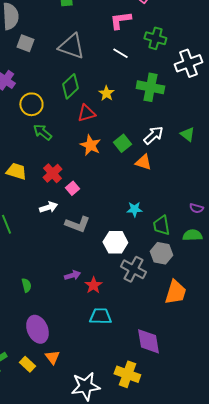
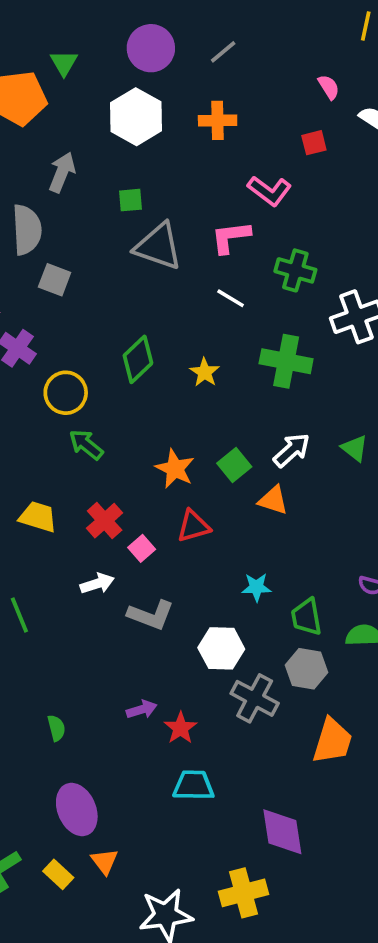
gray triangle: (71, 46) -> (158, 246), moved
red triangle: (86, 113) -> (193, 526), moved
yellow cross: (127, 374) -> (243, 893), turned -35

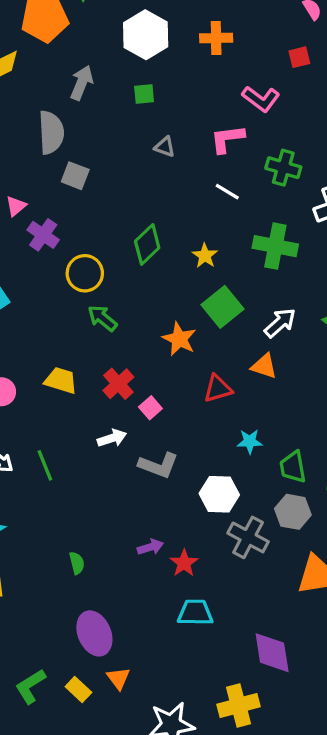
green square: (131, 200) -> (144, 94), moved
gray triangle: (158, 246) -> (165, 147), size x0.5
green square: (234, 465) -> (222, 307), moved, size x1.4
red triangle: (193, 526) -> (218, 389), moved

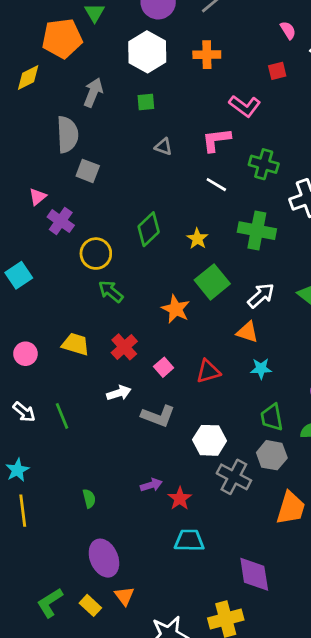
red triangle: (218, 389) -> (208, 371), moved
pink square: (150, 408) -> (164, 367), moved
cyan star: (250, 441) -> (261, 369), moved

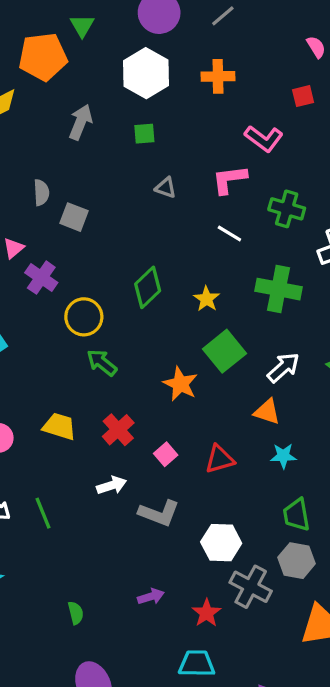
gray semicircle: (67, 134) -> (41, 193), moved, size x0.6
red star: (180, 499) -> (207, 613), moved

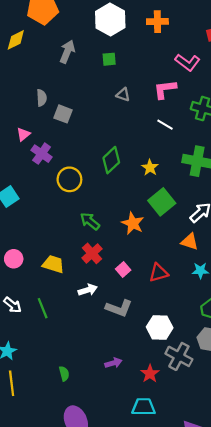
green arrow: (102, 363) -> (90, 221), moved
yellow trapezoid: (59, 426) -> (53, 264), moved

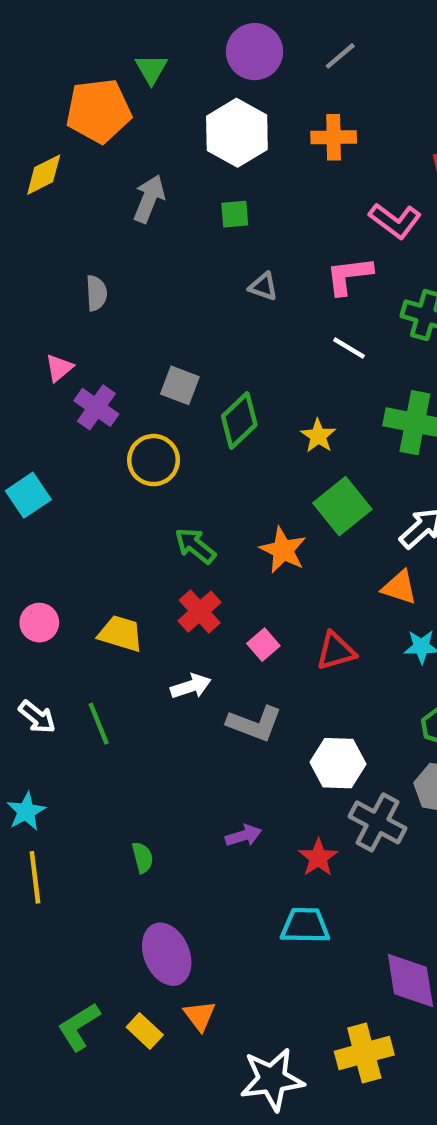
gray square: (63, 114) -> (180, 385), moved

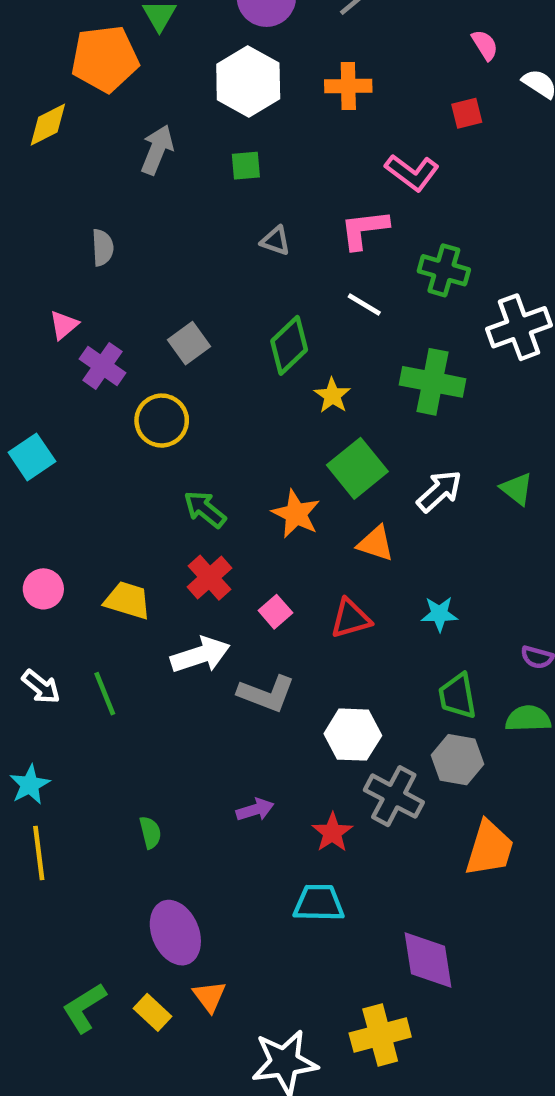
gray square: (180, 385) -> (189, 343), turned 33
green diamond: (239, 421) -> (289, 345), moved
orange triangle: (399, 587) -> (376, 543), moved
white arrow: (191, 686) -> (200, 655), size x1.4

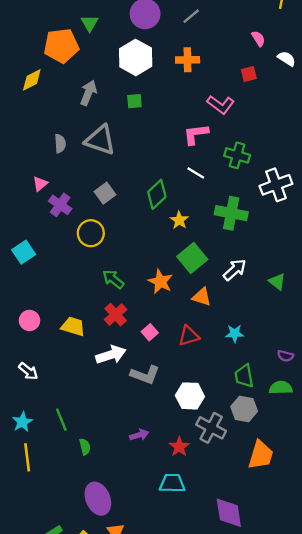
gray triangle: (275, 241) -> (100, 140), moved, size x2.0
green triangle: (517, 489) -> (277, 282), moved
green line: (105, 694) -> (61, 420), moved

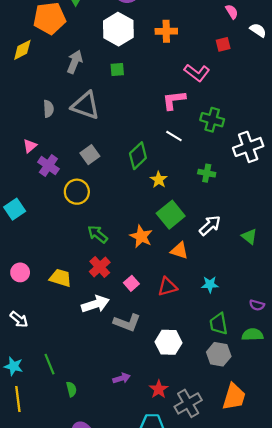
green cross: (231, 213) -> (207, 173), size x0.6
cyan star: (22, 422) -> (14, 366), turned -30
gray cross: (211, 428) -> (188, 403), moved, turned 32

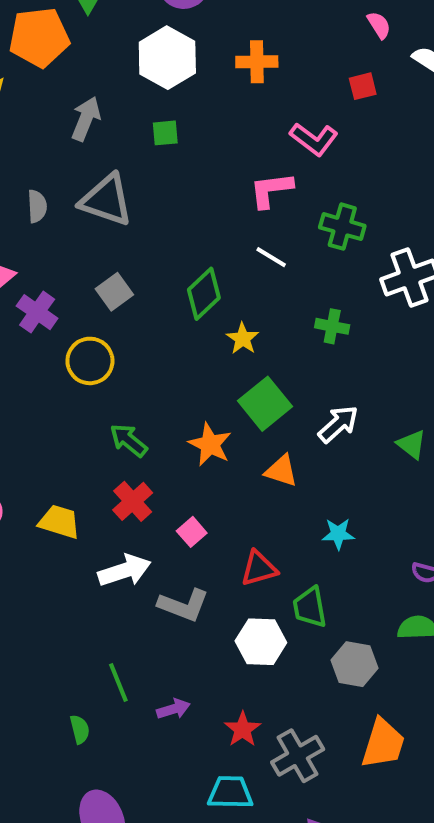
red triangle: (167, 287) -> (259, 569), moved
green trapezoid: (219, 324) -> (310, 607), moved
green line: (50, 364) -> (118, 683), moved

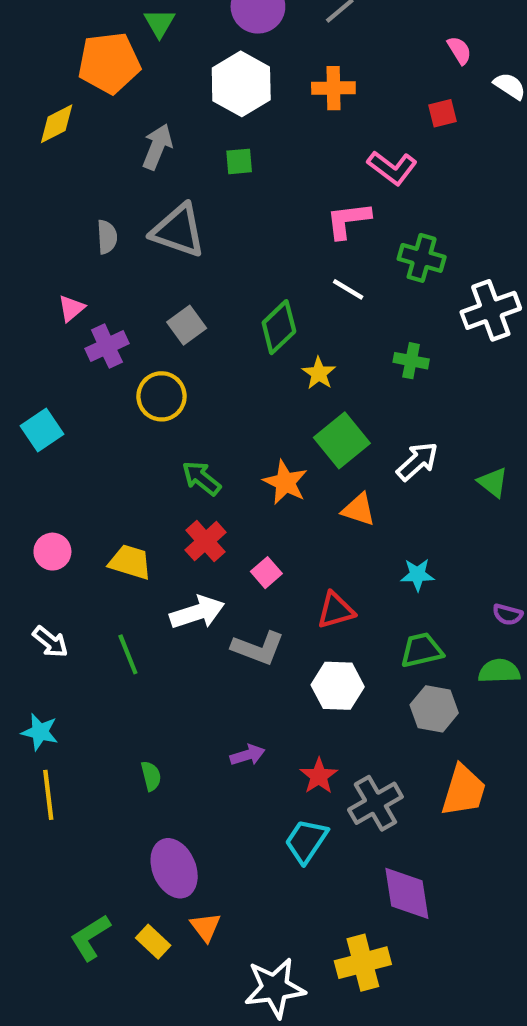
purple cross: (37, 312) -> (107, 346), turned 30
green trapezoid: (310, 607) -> (422, 650), moved, turned 87
green line: (118, 683) -> (128, 654), moved
cyan trapezoid: (230, 792) -> (306, 841), turned -57

